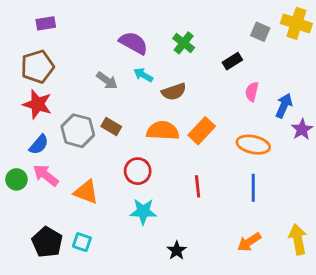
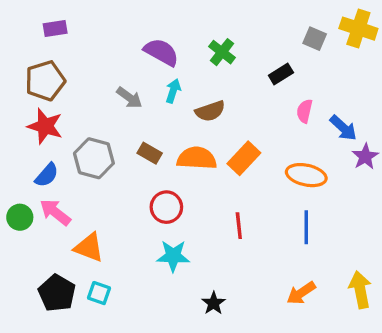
cyan arrow: (143, 75) -> (173, 91), turned 78
blue arrow: (284, 106) -> (343, 128), turned 110
brown rectangle: (111, 126) -> (150, 153), moved
orange triangle: (86, 192) -> (89, 248), moved

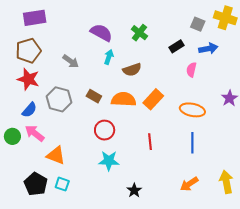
purple rectangle: (55, 29) -> (35, 18), size x1.5
gray arrow: (129, 98) -> (71, 61), moved
blue arrow: (343, 128) -> (208, 48), moved, turned -54

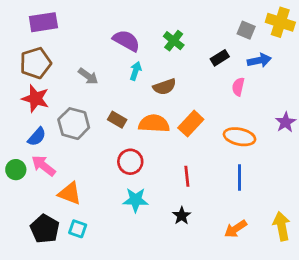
black star: (134, 190) -> (182, 216), moved

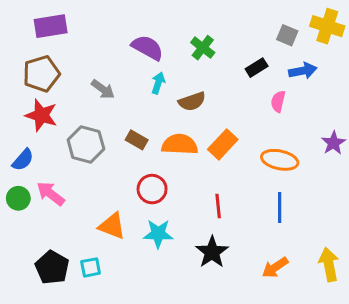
blue semicircle: (37, 137) -> (23, 160), moved
orange triangle: (70, 193) -> (112, 226), moved
black star: (182, 216) -> (212, 252), size x1.5
cyan square: (78, 229) -> (91, 267), turned -30

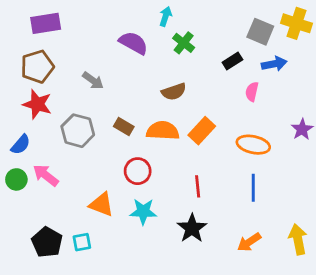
gray square: (287, 35) -> (260, 32), size x1.4
cyan arrow: (158, 83) -> (166, 16), moved

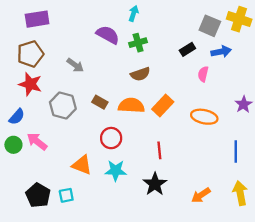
green cross: (184, 43) -> (138, 43), moved, turned 36
blue line: (253, 188) -> (236, 152), moved

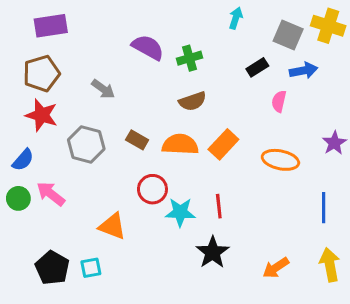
cyan arrow: (134, 13) -> (236, 18), moved
cyan star: (116, 171) -> (180, 212), moved

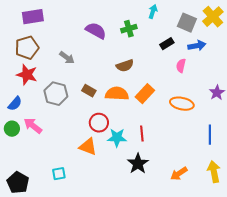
yellow cross: (328, 26) -> (213, 17), turned 30
green cross: (189, 58) -> (129, 29), moved
orange triangle: (112, 226) -> (88, 147), moved
black pentagon: (52, 268) -> (18, 183), moved

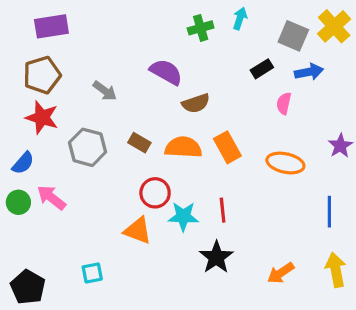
green cross: (129, 29) -> (201, 28), moved
purple semicircle: (96, 31) -> (166, 72), moved
orange rectangle: (145, 94) -> (227, 147), turned -72

